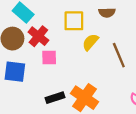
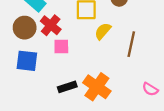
brown line: (119, 55) -> (131, 44), turned 35

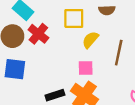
pink square: (61, 47) -> (86, 68), moved

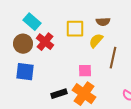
yellow semicircle: (90, 40) -> (96, 41), moved

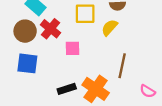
brown line: (113, 58) -> (122, 66), moved
pink square: (85, 71) -> (72, 48), moved

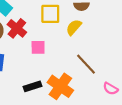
brown line: (122, 66) -> (86, 64), turned -55

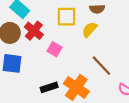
pink square: (38, 47) -> (55, 49), turned 32

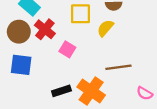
brown line: (101, 66) -> (118, 67), turned -55

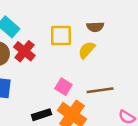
pink square: (67, 49) -> (63, 87), moved

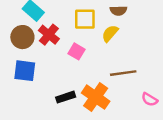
pink square: (63, 87) -> (76, 51), moved

